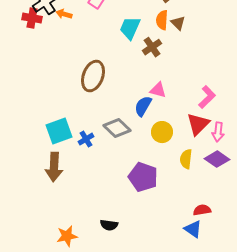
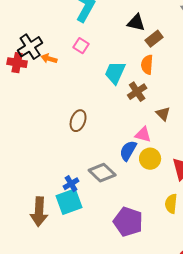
brown triangle: (178, 23) -> (163, 114), moved
brown ellipse: (93, 76) -> (78, 121), size x0.7
cyan square: (59, 131) -> (69, 202), moved
yellow circle: (162, 132) -> (150, 159), moved

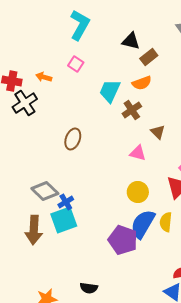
black cross: (30, 47) -> (25, 103), moved
orange semicircle: (147, 65) -> (142, 83), turned -114
blue semicircle: (128, 151) -> (143, 224), moved, size x1.4
yellow circle: (150, 159) -> (138, 192), moved
gray diamond: (102, 173) -> (45, 191), moved

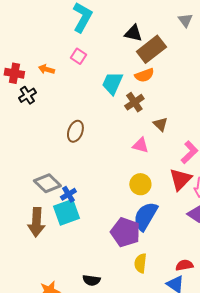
brown rectangle: (149, 57) -> (151, 49), size x1.6
black cross: (25, 103) -> (27, 95), size x0.7
yellow semicircle: (166, 222) -> (140, 263), moved

